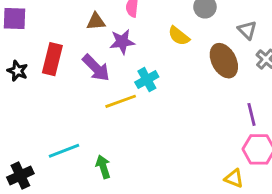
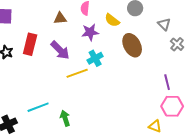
yellow semicircle: (179, 36) -> (112, 20), moved
purple star: (122, 42) -> (90, 32), moved
brown ellipse: (224, 61) -> (132, 45), moved

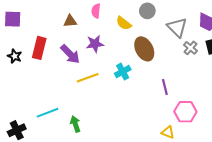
gray triangle: (164, 24) -> (177, 27), size x1.5
purple star: (90, 32) -> (95, 44), moved
cyan cross: (95, 58) -> (123, 72), moved
purple line: (167, 82) -> (165, 87), moved

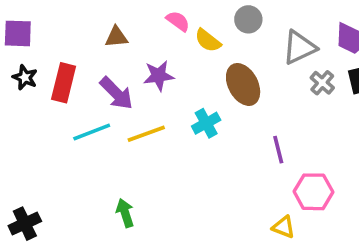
pink semicircle: (96, 11) -> (178, 21), moved, turned 120
gray triangle: (177, 27) -> (299, 48), turned 50
black star: (15, 56) -> (25, 77), moved
cyan line: (48, 113) -> (92, 132), moved

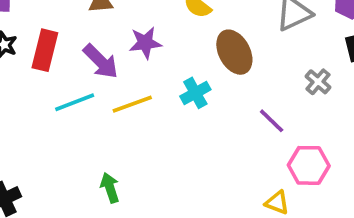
gray cross: (322, 83) -> (318, 82), moved
purple line: (278, 150) -> (272, 121), turned -32

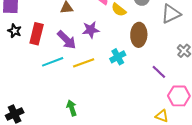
brown ellipse: (234, 52) -> (139, 35), turned 30

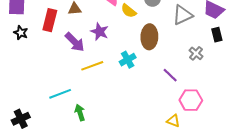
purple star: (91, 30) -> (100, 32), turned 30
red rectangle: (37, 34) -> (50, 20), moved
cyan line: (53, 62) -> (60, 94), moved

